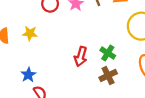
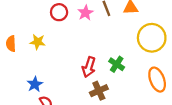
brown cross: (108, 75) -> (99, 91), moved

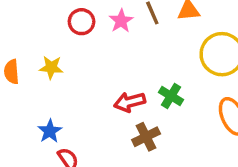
red arrow: (89, 67) -> (130, 102), turned 60

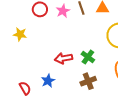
blue star: (50, 131) -> (48, 81), moved
brown cross: (146, 137) -> (88, 81), moved

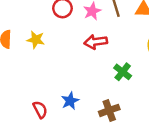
red arrow: (64, 58) -> (96, 42), moved
brown cross: (88, 81) -> (109, 110), moved

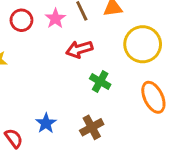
red arrow: (96, 42) -> (79, 49), moved

